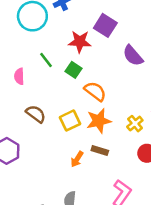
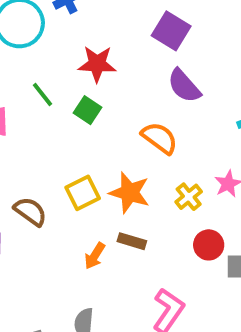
purple square: (105, 25) -> (171, 31), moved
orange semicircle: (95, 91) -> (160, 138), moved
brown semicircle: (36, 114) -> (30, 211), moved
orange star: (99, 121) -> (130, 193), turned 30

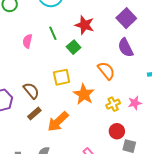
yellow square: (83, 193) -> (62, 77), moved
brown rectangle: (132, 241) -> (34, 114), moved, turned -72
orange arrow: (95, 256) -> (58, 122), size x1.6

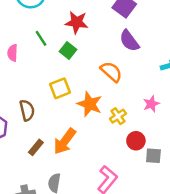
brown semicircle: (31, 91) -> (27, 110), turned 36
yellow cross: (113, 104) -> (118, 116), moved
brown rectangle: (34, 114) -> (36, 147), moved

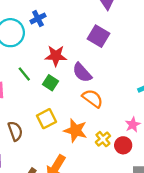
purple semicircle: (129, 41) -> (82, 73), moved
brown semicircle: (27, 110) -> (15, 131), moved
red circle: (136, 141) -> (123, 145), moved

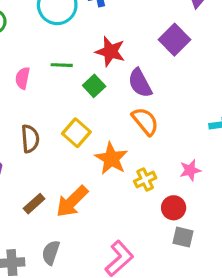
green line: (24, 74) -> (62, 65), turned -63
yellow square: (46, 119) -> (76, 133), turned -36
red circle: (123, 145) -> (174, 208), moved

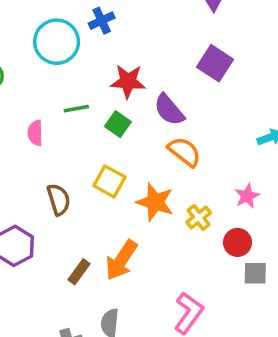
purple square: (175, 40) -> (215, 63), moved

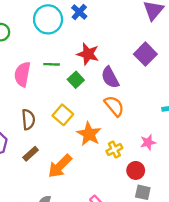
blue cross: (102, 21) -> (79, 12), turned -35
pink semicircle: (35, 133) -> (22, 74), size x1.5
brown rectangle: (79, 272) -> (31, 154), moved

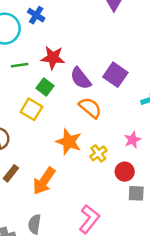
purple square: (145, 54) -> (115, 75), moved
green line: (52, 64) -> (20, 65), moved
yellow square: (63, 115) -> (31, 109), moved

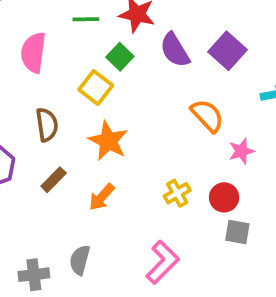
orange semicircle: (90, 108) -> (207, 116), moved
orange star: (69, 142) -> (108, 141), moved
yellow cross: (98, 153) -> (177, 193), moved
orange arrow: (44, 181) -> (102, 197), size x0.7

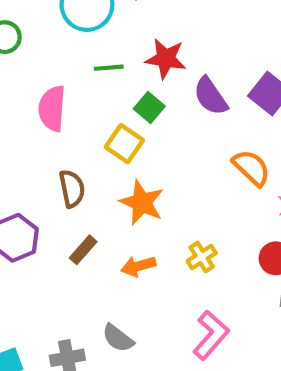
yellow cross: (177, 193) -> (202, 257), moved
orange arrow: (102, 197) -> (138, 266), turned 36
gray semicircle: (80, 260) -> (118, 338), turned -64

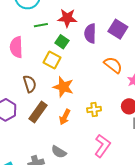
purple semicircle: (211, 96) -> (90, 33), turned 42
brown rectangle: (83, 250) -> (38, 112), size x1.5
yellow cross: (202, 257) -> (94, 109), turned 32
orange arrow: (138, 266) -> (65, 117), turned -42

